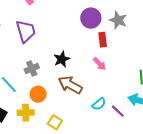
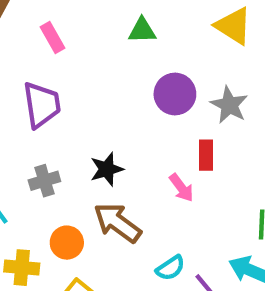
red rectangle: (103, 40) -> (206, 155), moved
orange circle: (38, 94) -> (67, 243), moved

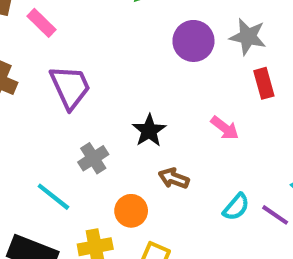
pink rectangle: (53, 38) -> (41, 23), moved
red rectangle: (206, 155) -> (264, 83), moved
brown arrow: (117, 223) -> (174, 178), size x0.6

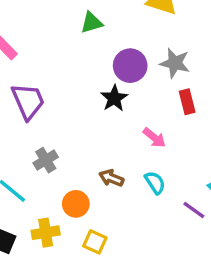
black star: (149, 131) -> (114, 98), moved
cyan semicircle: (236, 207) -> (155, 183), moved, turned -75

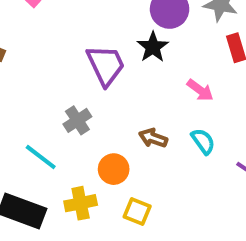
purple trapezoid: (28, 101) -> (106, 65), moved

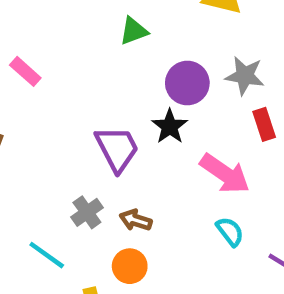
pink arrow: (200, 90) -> (225, 174), size x1.6
brown arrow: (153, 138) -> (136, 220), moved

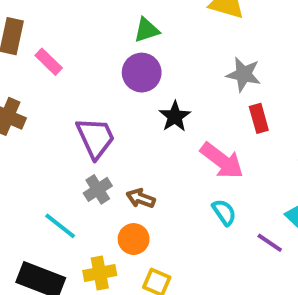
purple circle: (187, 83) -> (142, 73), moved
purple trapezoid: (117, 149) -> (96, 138), moved

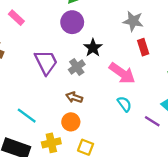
gray cross: (98, 189) -> (77, 67), moved

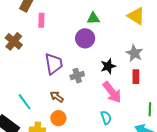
pink rectangle: (16, 18) -> (41, 20), turned 32
black star: (93, 48) -> (108, 66), moved
brown arrow: (74, 97) -> (57, 97), moved

